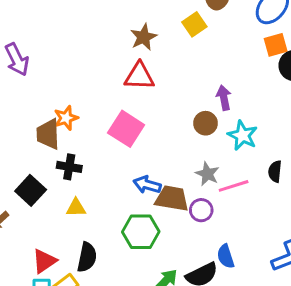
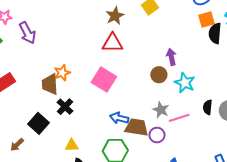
black cross: (69, 167) -> (65, 107), turned 35
yellow triangle: (76, 208) -> (72, 145), moved

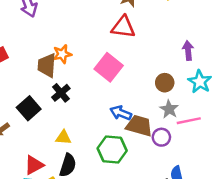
brown circle: (159, 75) -> (165, 83), moved

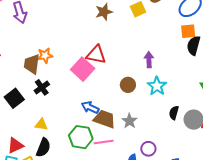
red triangle: (123, 27) -> (96, 55), moved
gray star: (169, 109) -> (129, 121), moved
pink line: (189, 121) -> (104, 142), moved
purple circle: (161, 137) -> (148, 149), moved

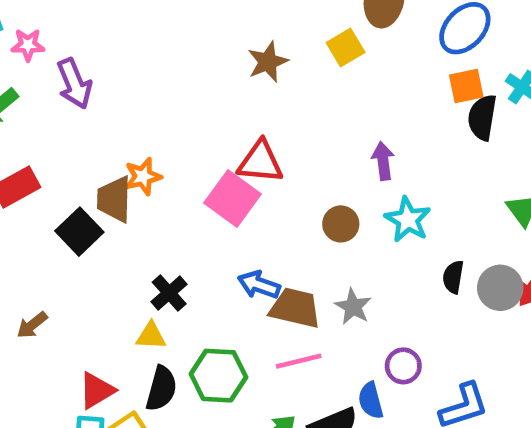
black cross: (42, 87) -> (169, 293), moved
black square: (14, 98) -> (79, 232), moved
green hexagon: (81, 137) -> (218, 376), moved

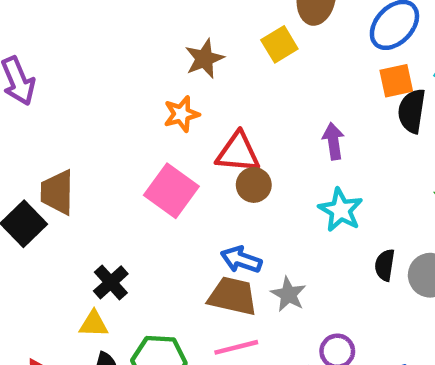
purple arrow: (383, 161) -> (333, 141), moved
red triangle: (260, 162) -> (238, 152), moved
orange star: (143, 176) -> (182, 114), moved
brown circle: (341, 224) -> (254, 185), moved
blue arrow: (259, 285) -> (241, 260), moved

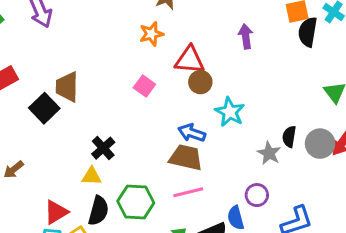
purple arrow: (333, 141) -> (246, 36), moved
pink square: (171, 191) -> (144, 86), size x0.6
cyan star: (341, 210) -> (230, 112), moved
gray star: (288, 294) -> (269, 153), moved

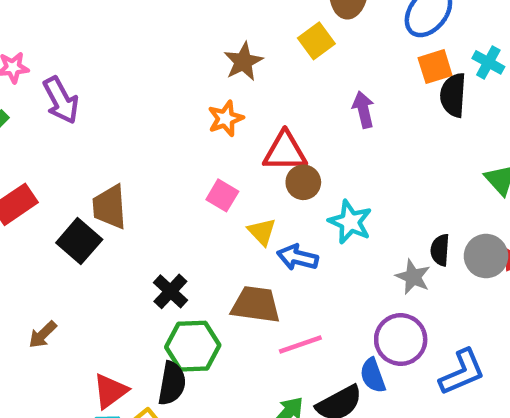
brown trapezoid: (186, 157) -> (256, 305), moved
yellow triangle: (92, 176) -> (262, 232), moved, turned 50
purple circle: (257, 195) -> (401, 340), size x1.5
green hexagon: (136, 202) -> (193, 346), moved

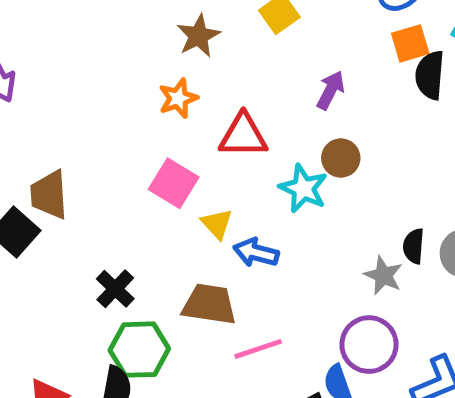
purple arrow: (363, 110) -> (331, 90), turned 40
brown circle: (303, 182) -> (341, 158), moved
pink square: (222, 195) -> (174, 183), size x1.4
cyan star: (350, 222) -> (303, 188), moved

